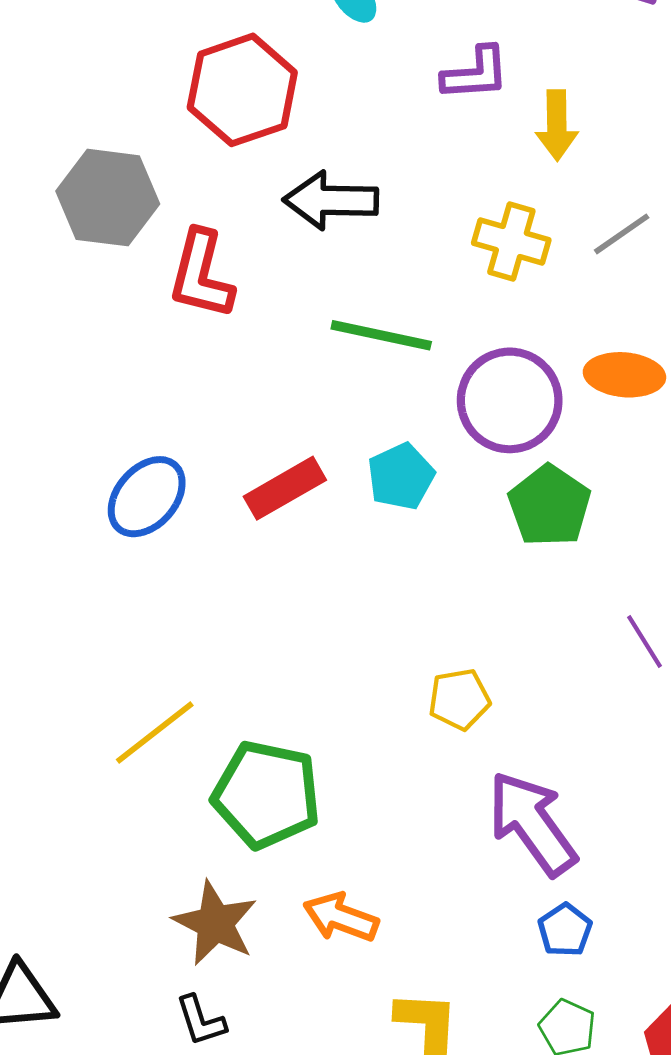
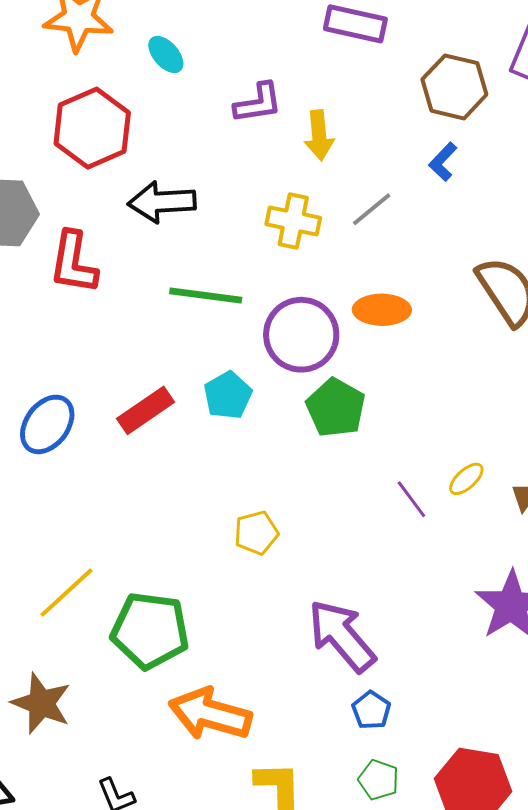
yellow pentagon: (459, 699) -> (256, 533), moved
orange arrow: (341, 917) -> (210, 714), size x1.5
brown star: (215, 923) -> (41, 703), moved

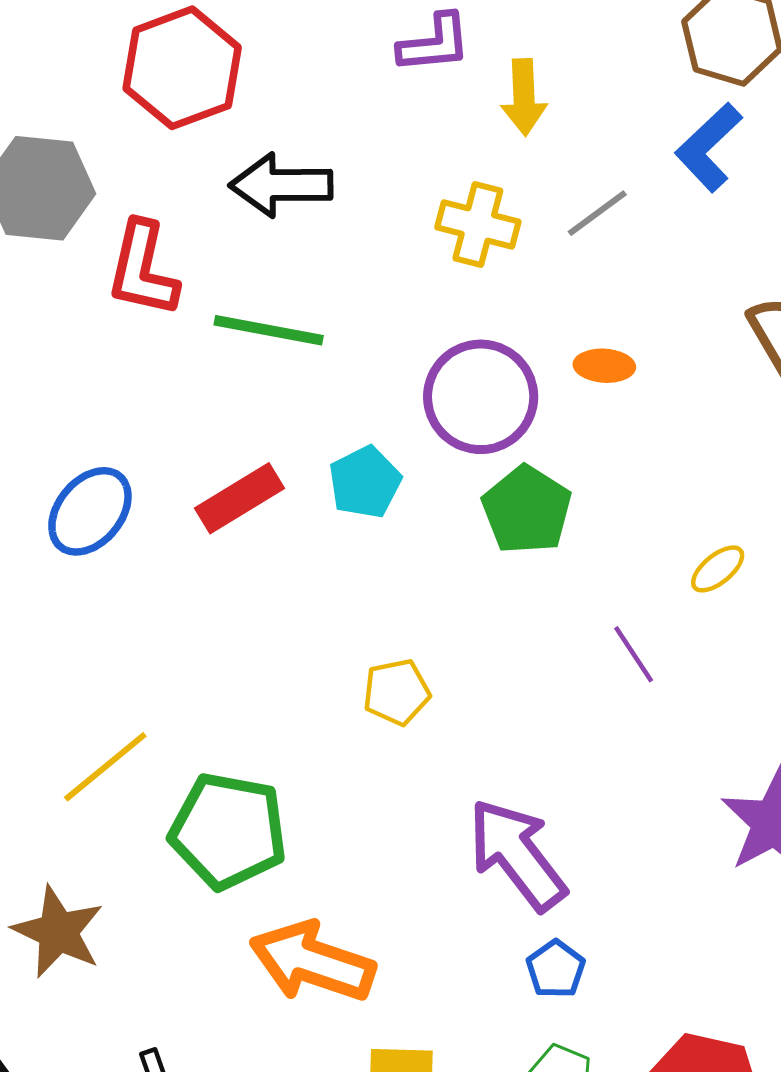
blue L-shape: (443, 162) -> (709, 147), size x1.5
green line: (206, 295) -> (269, 330), moved
orange ellipse: (382, 310) -> (604, 366), size x0.7
yellow ellipse: (466, 479) -> (718, 569), moved

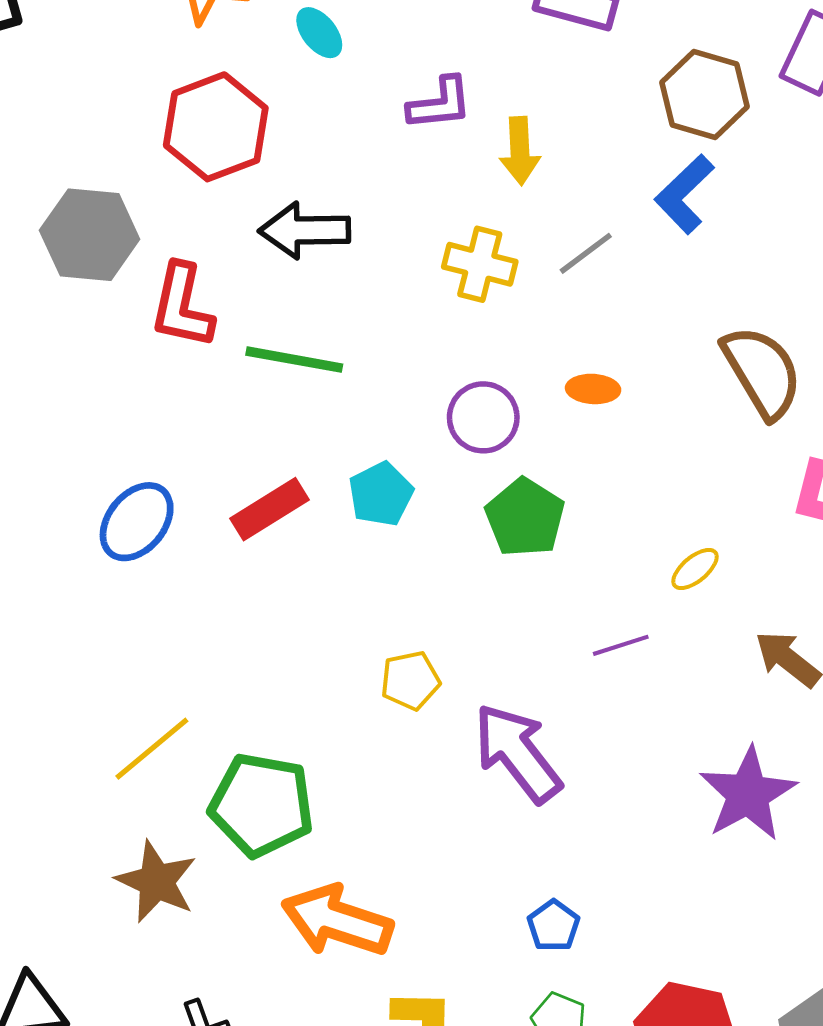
purple circle: (481, 397) -> (483, 417), size x0.7
purple line: (634, 654) -> (621, 645), turned -74
purple arrow: (517, 855) -> (517, 753), moved
brown star: (58, 932) -> (156, 882), moved

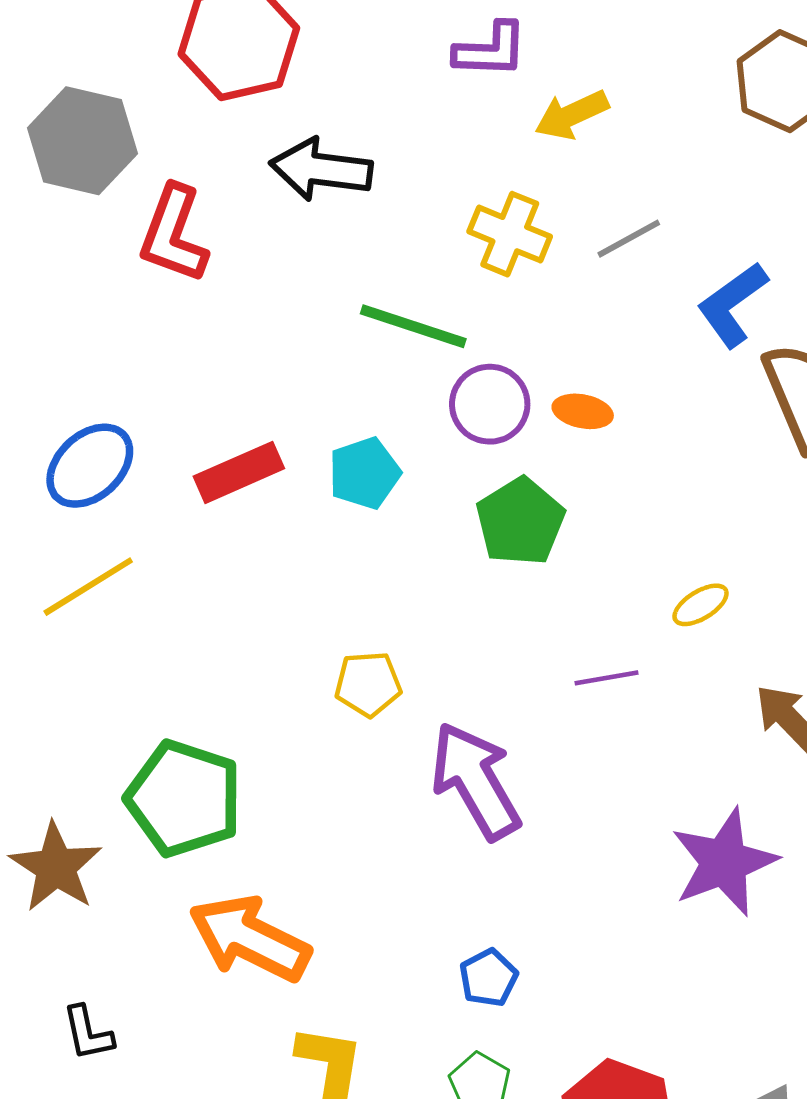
yellow arrow: (520, 151) -> (572, 115), turned 60
blue L-shape: (684, 194) -> (732, 305), moved
green line: (294, 360) -> (413, 326), moved
orange ellipse: (593, 389) -> (583, 411), moved
yellow line: (152, 749) -> (88, 587), moved

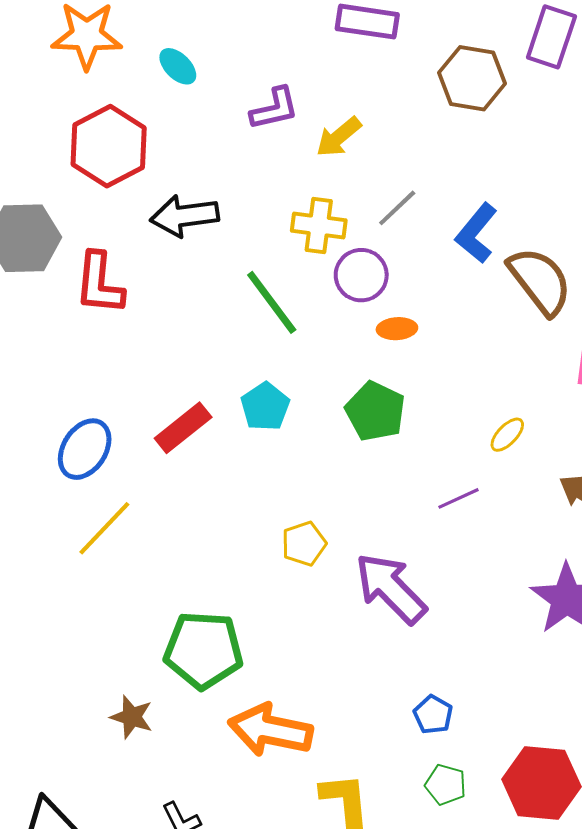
green line: (413, 326) -> (272, 302), turned 50
purple circle: (490, 404) -> (361, 275), moved
brown star: (56, 867) -> (132, 717), size x0.7

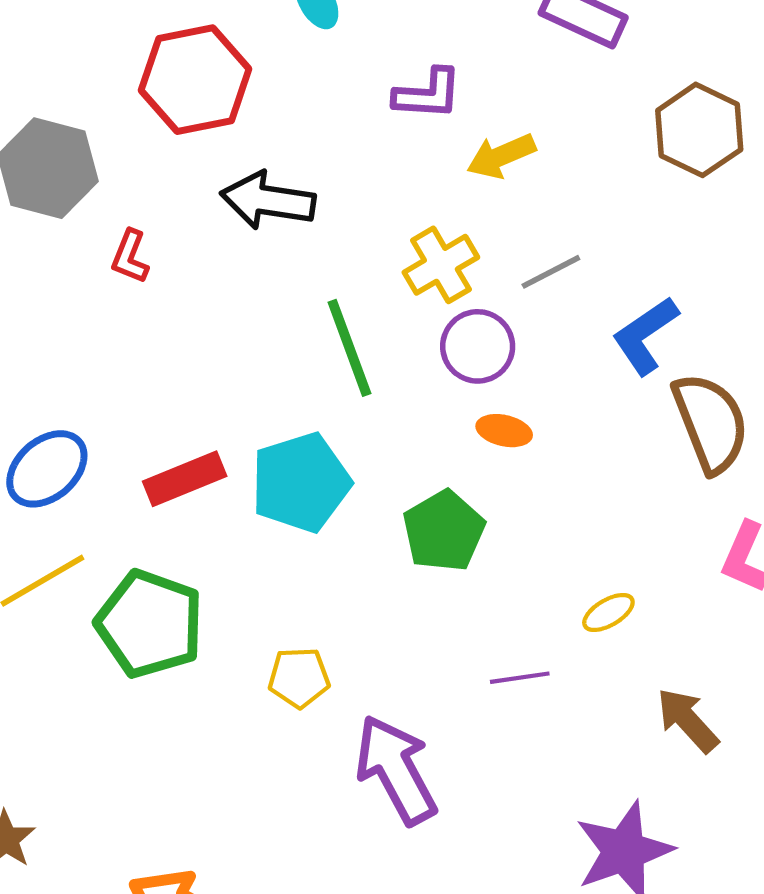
yellow cross: (319, 226) -> (441, 265), turned 36
red L-shape: (99, 283) -> (130, 257), size x0.6
cyan pentagon: (265, 407) -> (301, 482), size x1.5
green pentagon: (204, 650) -> (150, 624), moved

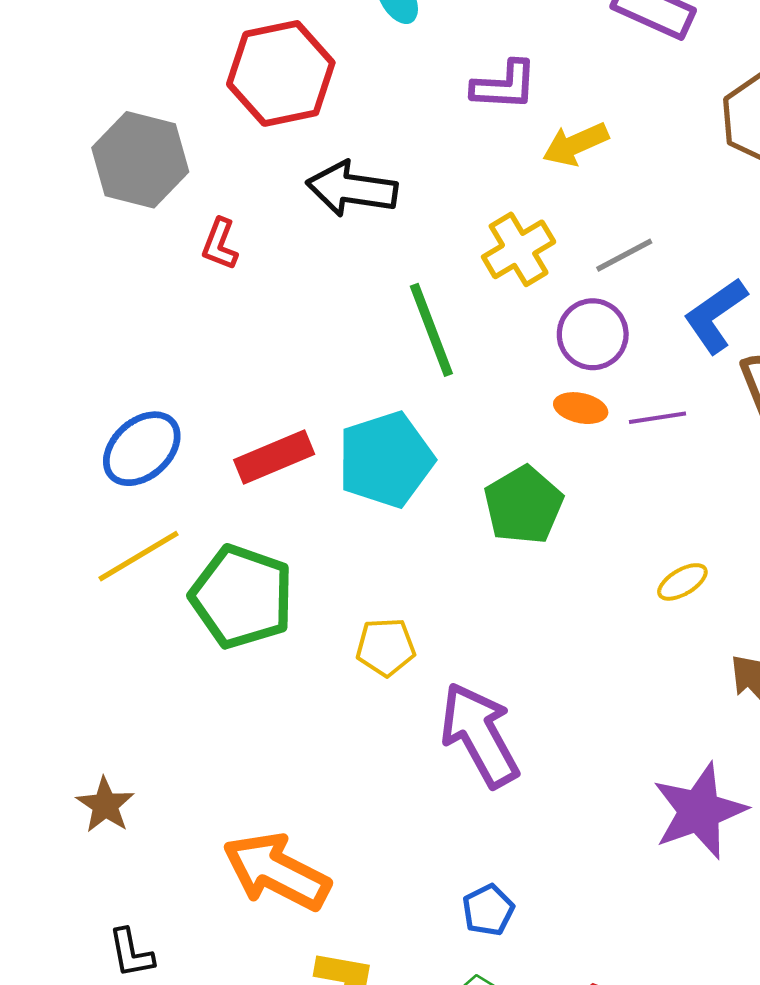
purple circle: (478, 346) -> (593, 334), moved
purple line: (520, 678) -> (658, 418), moved

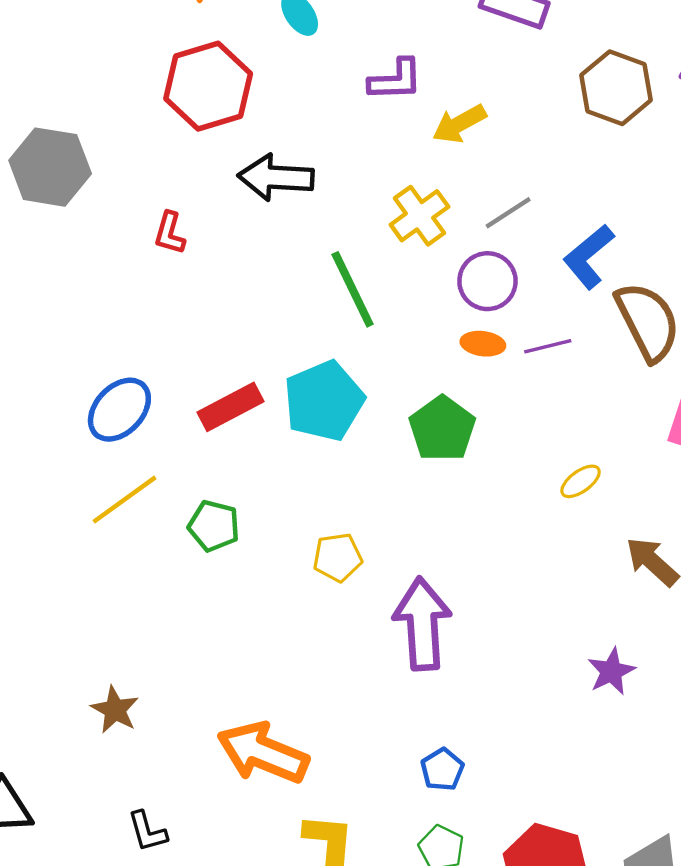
gray hexagon: (140, 160) -> (50, 167), moved
green pentagon: (242, 597) -> (214, 526), size x0.6
purple arrow: (480, 735) -> (422, 624), turned 30
purple star: (699, 811) -> (611, 671), size x0.6

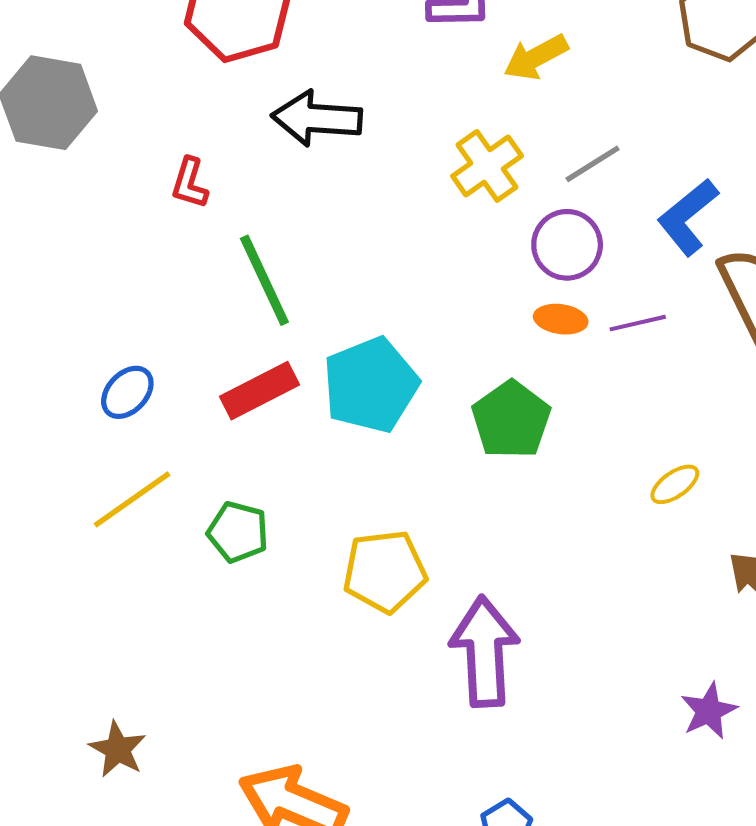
green line: (353, 289) -> (264, 280), moved
blue ellipse: (119, 410) -> (127, 392), size x0.7
yellow pentagon: (338, 557) -> (385, 571), size x1.4

